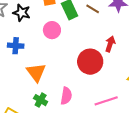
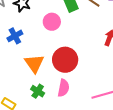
blue cross: (16, 46) -> (15, 36), turned -35
red circle: (90, 62) -> (65, 60), moved

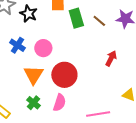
pink circle: (52, 22) -> (43, 48), moved
blue cross: (15, 36) -> (17, 45), turned -35

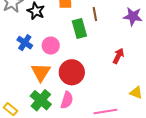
green rectangle: (76, 18) -> (79, 29), moved
brown line: (99, 21) -> (95, 14), moved, turned 40
green cross: (34, 103) -> (41, 100), size x1.5

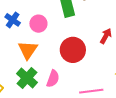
red circle: (72, 72) -> (73, 50), moved

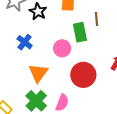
pink circle: (38, 24) -> (62, 48), moved

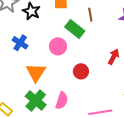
green rectangle: (80, 32) -> (75, 29), turned -36
red circle: (83, 75) -> (81, 71), size x0.6

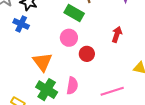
blue cross: (20, 43) -> (21, 24), moved
pink circle: (58, 46) -> (69, 38), moved

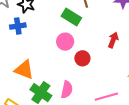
blue cross: (21, 24) -> (18, 26), turned -35
orange triangle: (42, 62) -> (24, 70), moved, turned -35

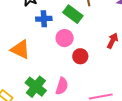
blue cross: (18, 26) -> (44, 19), moved
orange triangle: (24, 70) -> (20, 49), moved

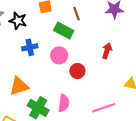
blue cross: (44, 19) -> (30, 47), moved
orange triangle: (20, 49) -> (19, 86), moved, turned -35

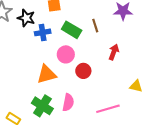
brown line: (77, 14) -> (95, 26), moved
blue cross: (30, 47) -> (43, 32), moved
orange triangle: (19, 86) -> (47, 74), moved

